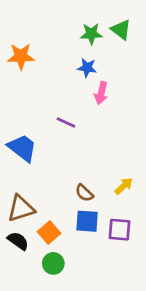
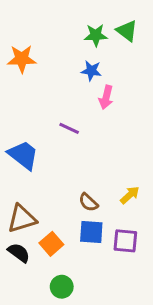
green circle: (53, 263) -> (62, 287), moved

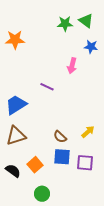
blue star: (91, 71) -> (91, 47), moved
blue trapezoid: (23, 155) -> (16, 105), turned -70
brown triangle: (22, 219) -> (16, 136), moved

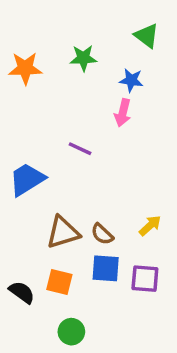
green star: (65, 24) -> (83, 58), moved
blue star: (91, 47) -> (131, 80), moved
brown triangle: (16, 136) -> (63, 232), moved
orange square: (35, 165) -> (59, 282), turned -35

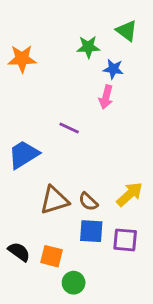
green star: (83, 58) -> (88, 47), moved
yellow arrow: (150, 226) -> (130, 194), size x1.4
orange square: (59, 282) -> (51, 256), moved
green circle: (71, 332) -> (74, 283), moved

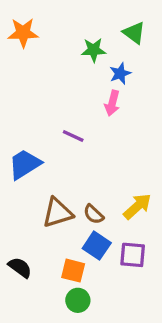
orange star: (22, 59) -> (23, 33), moved
blue star: (113, 69) -> (120, 73), turned -30
blue square: (91, 231) -> (97, 246), turned 30
orange square: (51, 256) -> (73, 271), moved

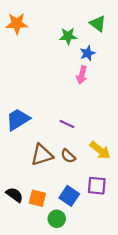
purple line: (73, 136) -> (67, 124), moved
yellow arrow: (137, 206) -> (100, 150), turned 80
blue square: (97, 246) -> (69, 196), moved
orange square: (73, 271) -> (37, 198), moved

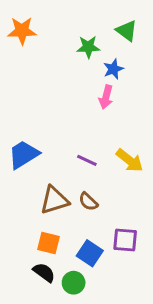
yellow arrow: (100, 150) -> (130, 160), moved
black semicircle: (14, 195) -> (44, 272), moved
orange square: (37, 198) -> (49, 243), moved

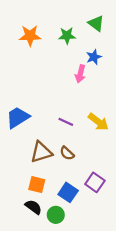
orange star: (22, 31) -> (30, 36), moved
blue star: (113, 69) -> (94, 57), moved
purple square: (125, 240) -> (95, 182), turned 30

